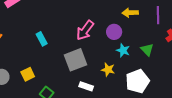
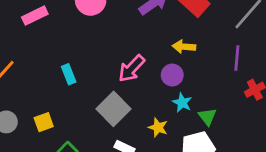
yellow arrow: (130, 13) -> (184, 47), moved
green triangle: (147, 50) -> (207, 117), moved
gray square: (76, 60) -> (113, 109), turned -30

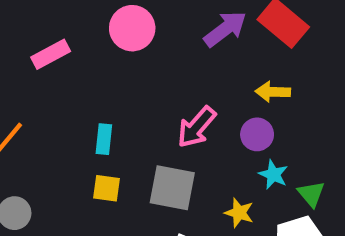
cyan rectangle: (69, 74) -> (104, 139), turned 30
gray square: (113, 109) -> (172, 188), turned -32
yellow square: (44, 122) -> (106, 188), moved, turned 30

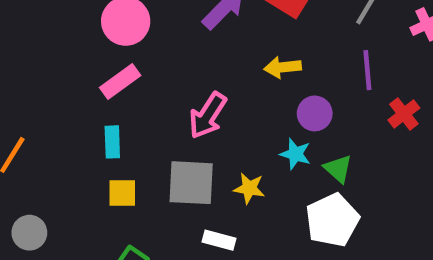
pink rectangle: (51, 54) -> (120, 82), moved
purple circle: (257, 134) -> (315, 113), moved
yellow star: (239, 213) -> (249, 188), moved

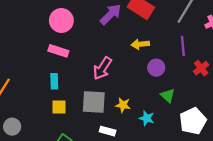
pink rectangle: (120, 82) -> (58, 51), turned 54
cyan star: (295, 154) -> (147, 118), moved
white pentagon: (332, 220) -> (193, 121), moved

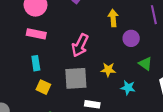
yellow arrow: (140, 44) -> (113, 18), turned 98
yellow star: (123, 105) -> (108, 70), moved
yellow square: (59, 107) -> (43, 87), turned 32

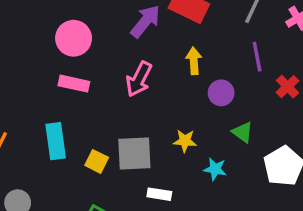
pink arrow: (80, 45) -> (139, 79), moved
cyan rectangle: (36, 63) -> (56, 141), moved, size x1.5
yellow square: (43, 87) -> (97, 161), moved

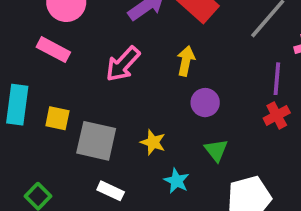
purple line: (257, 57) -> (277, 79), moved
yellow square: (97, 161) -> (57, 118), moved, turned -30

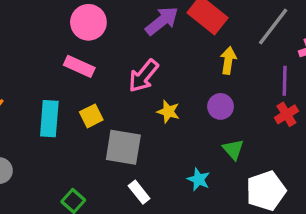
yellow arrow: (186, 61) -> (228, 61), moved
yellow square: (57, 118) -> (91, 116), moved, turned -35
yellow star: (153, 142) -> (168, 112), moved
white rectangle: (111, 191) -> (139, 192), turned 30

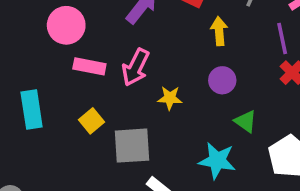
pink rectangle: (79, 66) -> (89, 66), moved
cyan rectangle: (49, 119) -> (32, 110), moved
cyan star: (199, 179) -> (217, 161), size x1.5

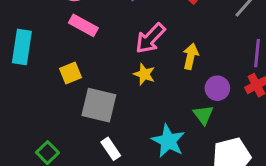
yellow arrow: (219, 31) -> (191, 56), moved
pink arrow: (136, 67) -> (150, 38), moved
purple circle: (222, 80) -> (217, 88), moved

